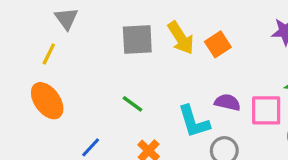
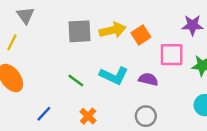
yellow arrow: (181, 38) -> (113, 30), turned -70
pink square: (266, 110) -> (172, 55), moved
cyan L-shape: (194, 122) -> (114, 76), moved, turned -48

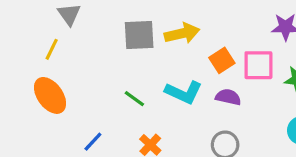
orange square: (141, 35) -> (222, 60), moved

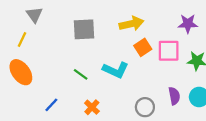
yellow arrow: (182, 33) -> (131, 24), moved
purple semicircle: (228, 97) -> (174, 96), moved, turned 66

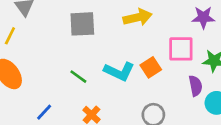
orange square: (143, 47) -> (151, 67), moved
purple semicircle: (174, 96) -> (195, 86), moved

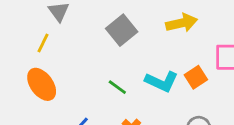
gray square: (82, 24) -> (122, 30), turned -36

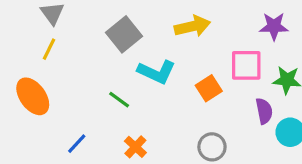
yellow line: (43, 43) -> (49, 49), moved
cyan L-shape: (162, 81) -> (157, 72), moved

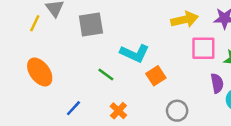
yellow arrow: (192, 26) -> (185, 20), moved
gray square: (124, 34) -> (91, 25), moved, turned 30
yellow line: (49, 49) -> (35, 23), moved
orange square: (209, 88) -> (156, 76), moved

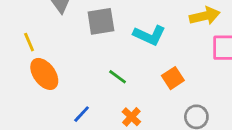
yellow line: (35, 23) -> (29, 42), moved, turned -49
cyan L-shape: (135, 53) -> (149, 35), moved

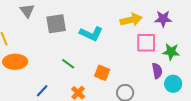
orange ellipse: (44, 74) -> (15, 62), turned -55
orange square: (173, 78) -> (102, 73), moved, turned -35

